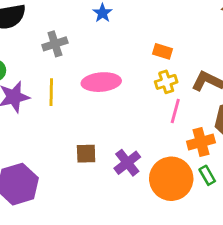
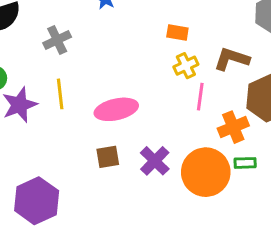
pink ellipse: (101, 82) -> (116, 109), moved
green rectangle: (207, 175) -> (245, 163), turned -54

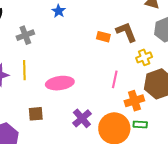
brown L-shape: (232, 59) -> (126, 32), moved, turned 45
yellow cross: (186, 66) -> (144, 57), moved
brown square: (108, 157) -> (36, 114), moved

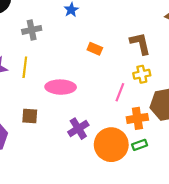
orange rectangle: (103, 37) -> (95, 49), moved
yellow cross: (144, 57) -> (142, 74), moved
green rectangle: (140, 125) -> (140, 145), turned -32

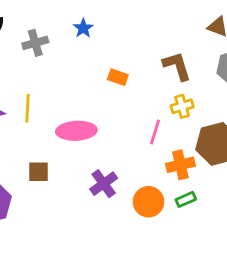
gray cross: (32, 30) -> (35, 43), moved
orange circle: (111, 145) -> (148, 202), size x0.7

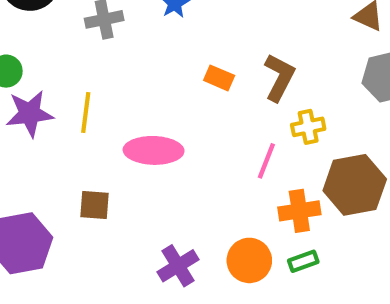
brown L-shape: (177, 66) -> (279, 77), moved, turned 40
purple cross: (104, 184) -> (178, 266), moved

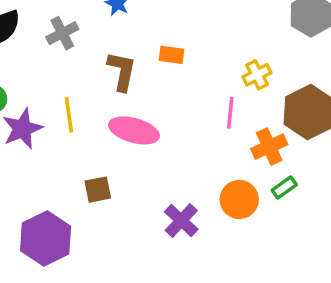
brown L-shape: (279, 77) -> (122, 71), moved
pink ellipse: (154, 150) -> (134, 130), turned 30

